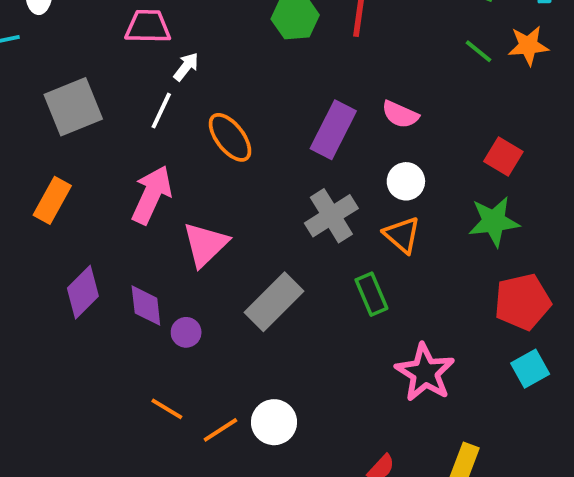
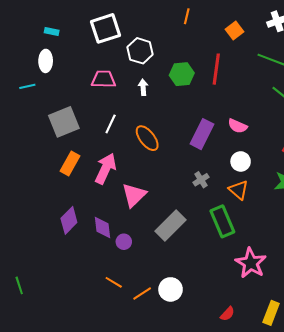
white arrow: (186, 67) -> (143, 87), moved, turned -42
orange rectangle: (52, 200) -> (70, 164), moved
gray cross: (331, 216) -> (201, 180), size x0.6
green rectangle: (371, 294) -> (222, 221), size x1.4

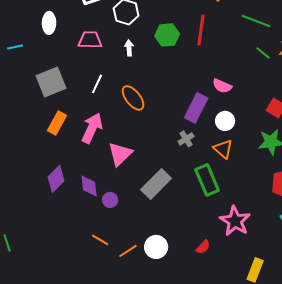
white ellipse: (46, 61) -> (49, 23), moved
purple rectangle: (202, 134) -> (196, 108), moved
red semicircle: (227, 314) -> (203, 247), moved

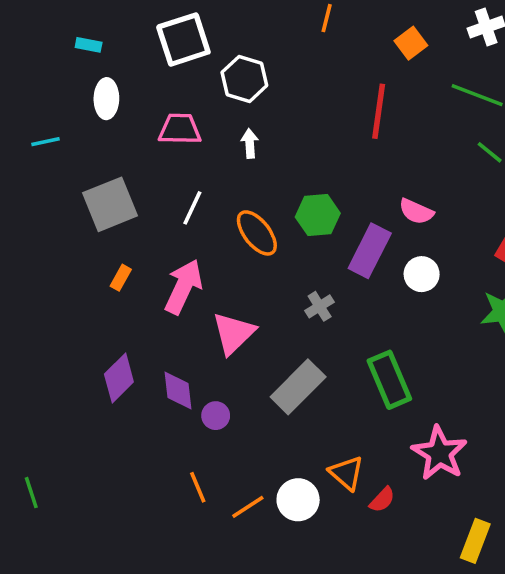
green hexagon: (167, 35) -> (318, 215), moved
orange rectangle: (57, 123) -> (121, 278), size x0.6
gray cross: (186, 139) -> (320, 306), moved
orange triangle: (223, 149) -> (346, 473), moved
orange line: (100, 240) -> (198, 487), turned 36

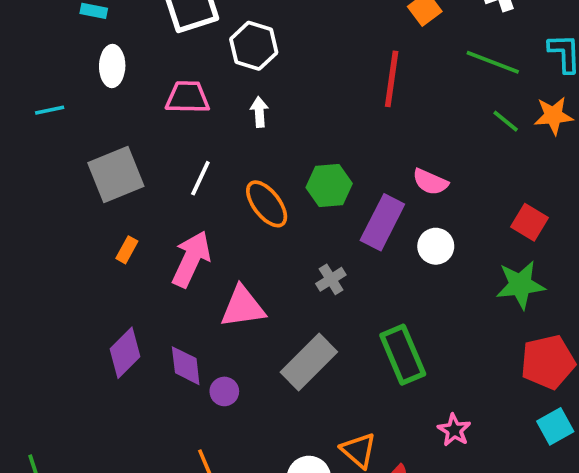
pink triangle: (234, 333) -> (243, 307), turned 36
pink star: (440, 453) -> (454, 430), size x0.6

